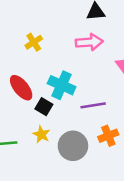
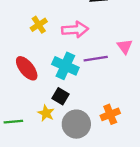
pink arrow: (89, 42) -> (75, 30), moved
purple line: (93, 105) -> (96, 59), moved
black square: (44, 107) -> (61, 96), moved

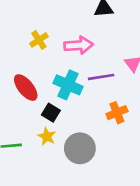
black square: (61, 96) -> (51, 113), moved
orange cross: (110, 114) -> (117, 113), moved

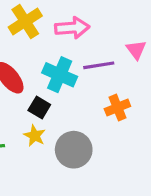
yellow cross: (39, 40) -> (25, 22), size x1.5

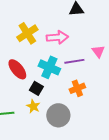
orange cross: (117, 107) -> (77, 88), moved

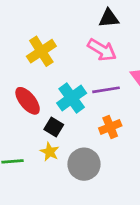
pink arrow: (57, 37) -> (102, 50), moved, turned 35
cyan cross: (49, 67) -> (72, 98), turned 30

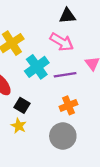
cyan cross: (72, 98) -> (37, 67), moved
gray circle: (84, 164) -> (63, 136), moved

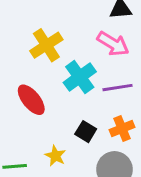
black square: (22, 105) -> (86, 132), moved

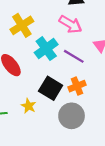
purple line: (118, 88) -> (74, 56), turned 40
black square: (86, 132) -> (51, 88), size x1.5

